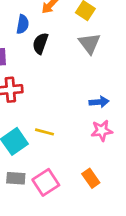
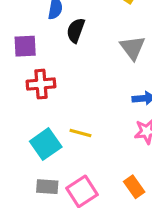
gray triangle: (89, 43) -> (133, 48), moved

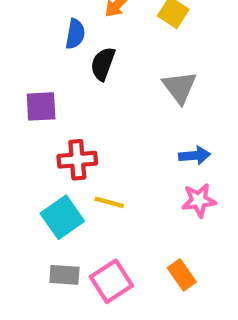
purple square: (25, 46) -> (41, 106), moved
red cross: (41, 84) -> (77, 160), moved

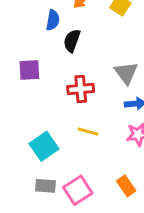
gray triangle: (180, 87) -> (126, 73), moved
red cross: (77, 160) -> (81, 89), moved
yellow line: (109, 202) -> (88, 132), moved

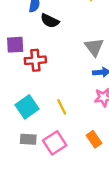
black semicircle: (72, 41) -> (50, 21), turned -84
red cross: (81, 89) -> (35, 60), moved
yellow line: (88, 132) -> (62, 107), moved, turned 49

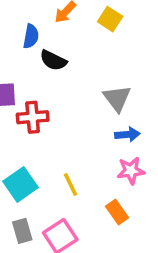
gray rectangle: (28, 139) -> (22, 231), turned 70
orange rectangle: (94, 139) -> (117, 212), moved

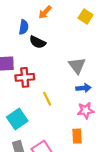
yellow square: (110, 19) -> (86, 16), moved
yellow line: (70, 184) -> (47, 99), moved
orange rectangle: (117, 212) -> (77, 136), turned 32

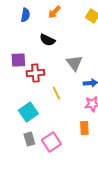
blue semicircle: (24, 27) -> (25, 15), moved
gray triangle: (77, 66) -> (74, 63), moved

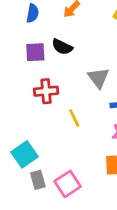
purple square: (18, 60) -> (35, 52), moved
cyan square: (28, 112) -> (25, 154), moved

